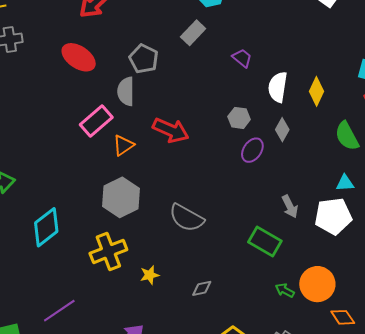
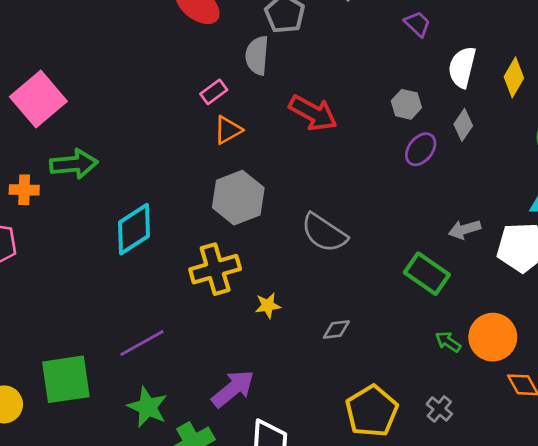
pink rectangle: (96, 121) -> (214, 92), size x0.6
orange triangle: (123, 145) -> (228, 130), moved
gray arrow: (290, 206) -> (465, 229), turned 95

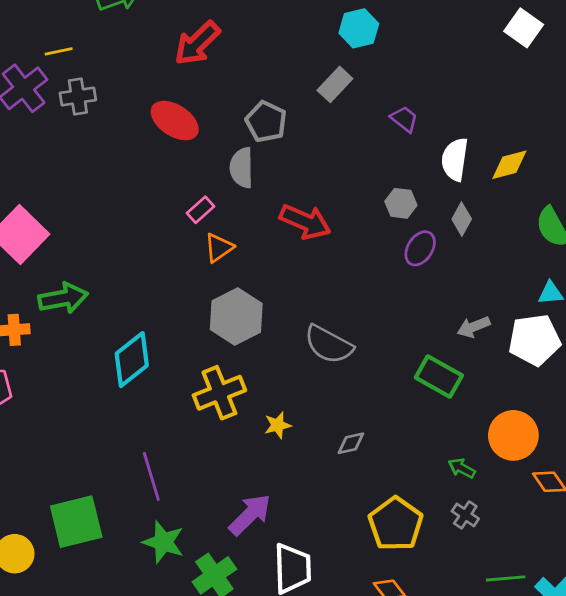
yellow diamond: (514, 77) -> (509, 165), turned 51
green arrow: (448, 342) -> (462, 468), moved
purple line: (142, 343) -> (151, 476), turned -72

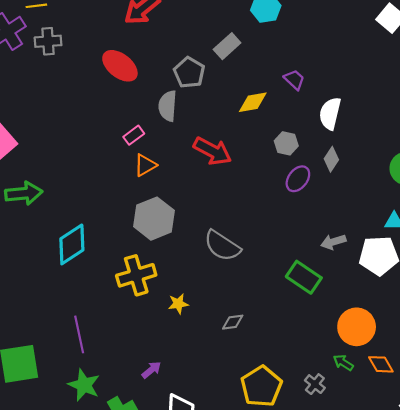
gray rectangle: (335, 84) -> (227, 46), moved
yellow diamond: (509, 165) -> (253, 102), moved
green arrow: (462, 468) -> (343, 363), moved
purple arrow: (250, 515) -> (151, 370), size x0.6

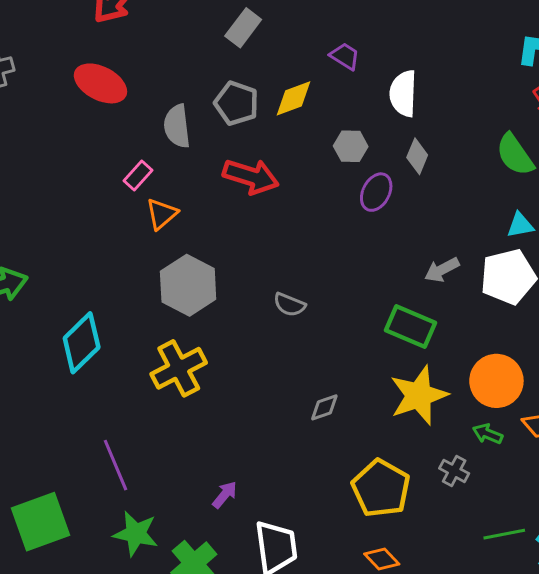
gray pentagon: (189, 73) -> (236, 103), moved
gray semicircle: (222, 246) -> (289, 305), size x0.6
yellow star: (178, 304) -> (419, 395), moved, size x2.0

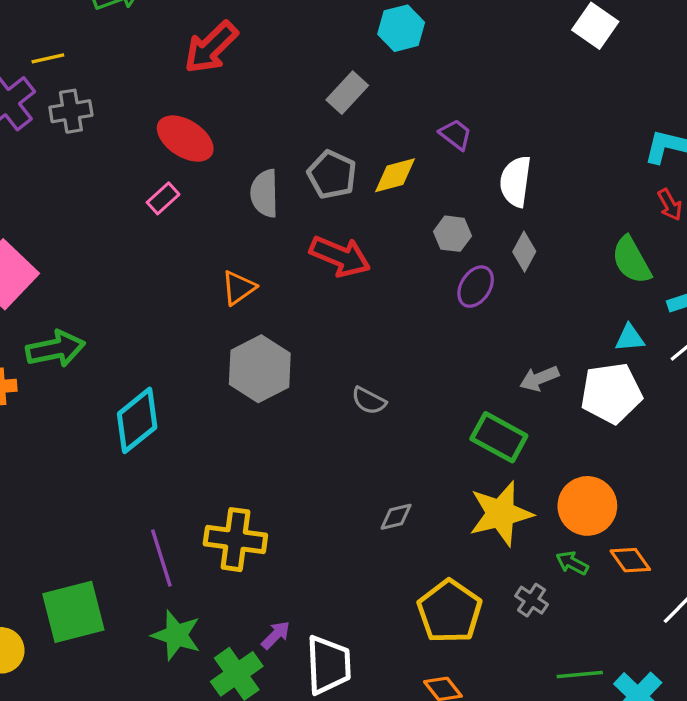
pink rectangle: (138, 176) -> (163, 198), moved
yellow cross: (179, 368) -> (235, 540), moved, turned 30
purple arrow: (225, 495) -> (276, 635), moved

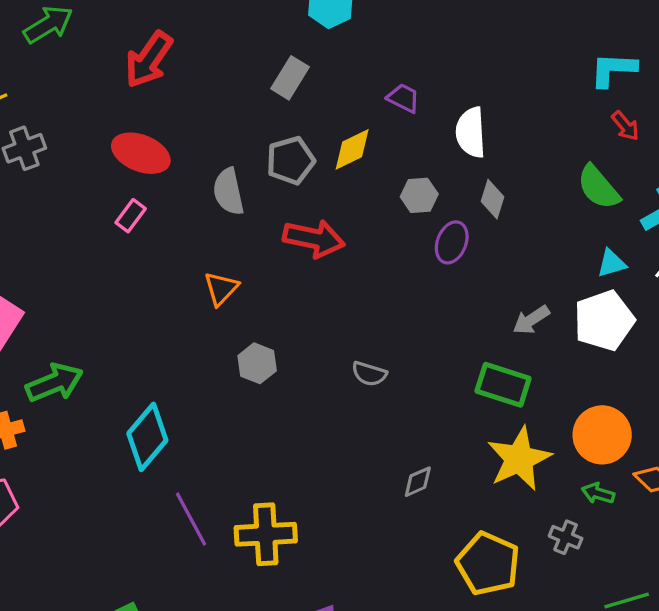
gray pentagon: (332, 175) -> (291, 160), turned -30
gray hexagon: (260, 369) -> (257, 363), size x0.6
purple line: (161, 558) -> (191, 519), moved

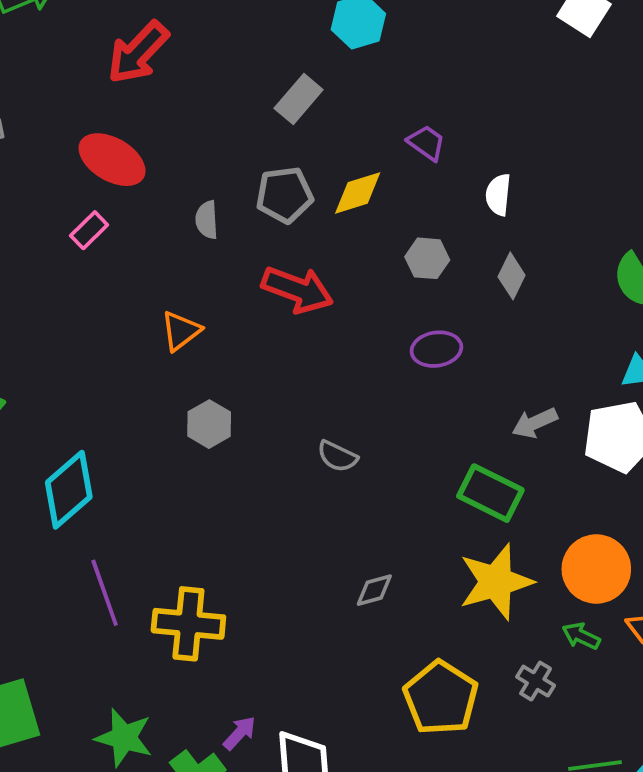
white semicircle: (471, 132) -> (498, 195), size x0.7
gray semicircle: (228, 192) -> (207, 220), size x0.7
purple ellipse: (452, 242) -> (436, 349), moved, turned 51

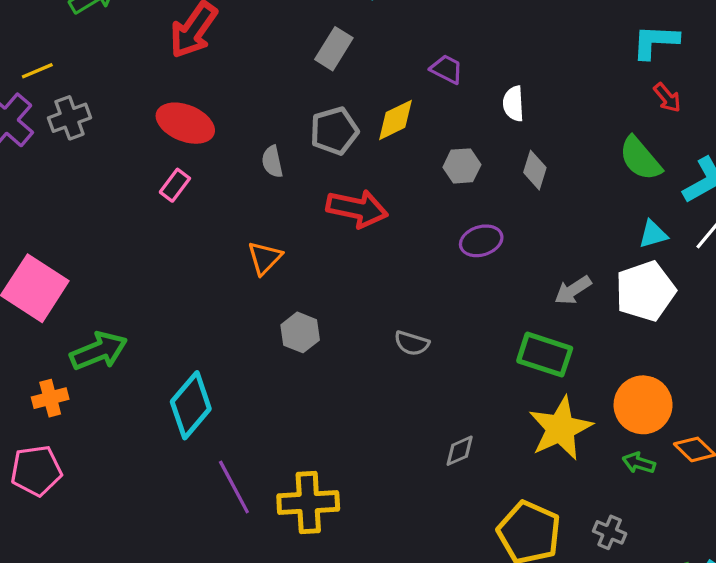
gray cross: (536, 681) -> (610, 532), moved

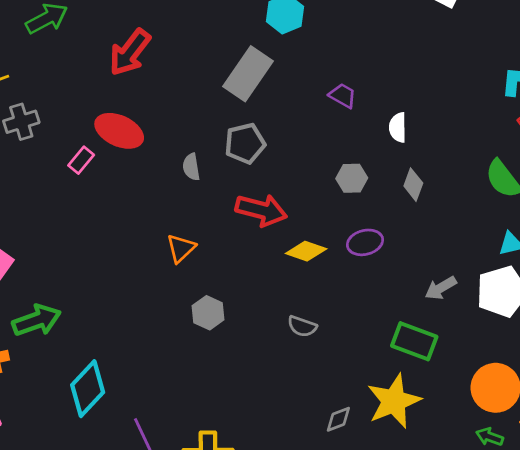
gray rectangle: (334, 49) -> (248, 74), size x1.5
yellow diamond: (395, 120) -> (306, 251), moved, turned 42
pink rectangle: (175, 185) -> (81, 160), moved
cyan diamond: (191, 405) -> (88, 389), moved
yellow star: (560, 428) -> (394, 401), moved

